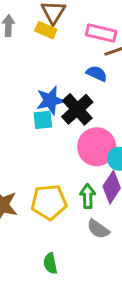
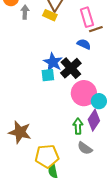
pink rectangle: (101, 33) -> (87, 17), turned 60
blue star: (50, 100) -> (53, 62), turned -30
yellow pentagon: (49, 202) -> (47, 156), moved

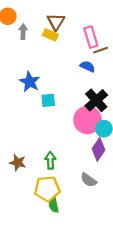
blue star: (53, 62) -> (30, 82), moved
black cross: (71, 68) -> (96, 100), moved
green arrow: (78, 126) -> (50, 160), moved
brown star: (20, 132) -> (18, 163), size x0.7

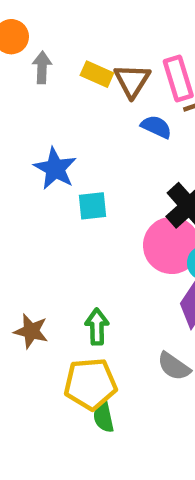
brown triangle: (56, 22) -> (132, 81), moved
blue semicircle: (88, 66) -> (156, 127), moved

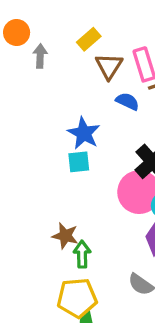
yellow rectangle: (97, 74) -> (89, 39), moved, turned -65
blue star: (55, 169) -> (84, 133), moved
brown star: (31, 331) -> (65, 236), moved

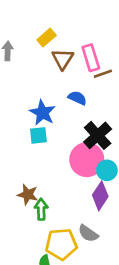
blue semicircle: (127, 101) -> (77, 98), moved
yellow pentagon: (77, 298) -> (61, 244), moved

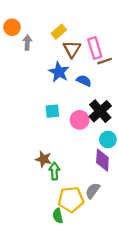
blue star: (43, 113) -> (59, 72), moved
pink circle: (87, 160) -> (80, 120), moved, size x0.7
purple diamond: (100, 196) -> (102, 160), turned -30
gray semicircle: (88, 233) -> (93, 191), turned 91

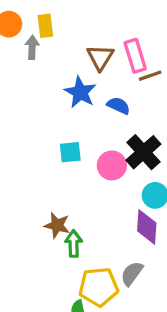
yellow rectangle: (59, 32) -> (45, 26), moved, turned -56

